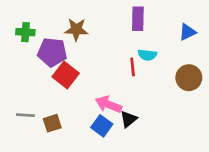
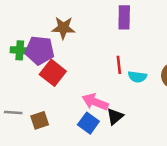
green cross: (25, 32) -> (20, 50), moved
cyan semicircle: (147, 55) -> (137, 77), moved

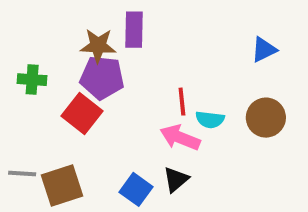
purple rectangle: (124, 17) -> (134, 30), moved
purple pentagon: (40, 50) -> (102, 78), moved
pink arrow: (95, 102) -> (180, 138), moved
brown square: (40, 120) -> (62, 185), size x1.5

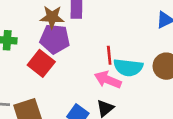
cyan semicircle: (210, 120) -> (128, 67), size x1.5

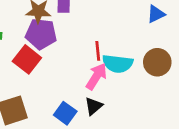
pink arrow: (108, 80) -> (96, 76), turned 100

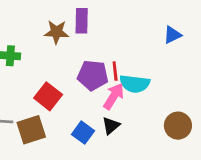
purple pentagon: (41, 34) -> (93, 75), moved
red square: (27, 59) -> (48, 96), moved
brown circle: (157, 62) -> (178, 126), moved

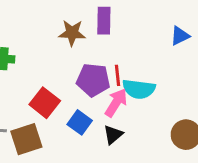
purple rectangle: (82, 21) -> (104, 21), moved
brown star: (56, 32) -> (72, 33), moved
blue square: (83, 133) -> (80, 122), moved

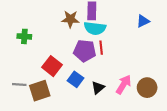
cyan semicircle: (139, 89) -> (95, 28), moved
pink arrow: (116, 103) -> (124, 85), moved

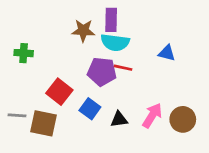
blue triangle: (143, 21) -> (167, 53), moved, turned 40
red line: (101, 48) -> (123, 68), turned -72
black triangle: (98, 88) -> (119, 119), turned 32
brown square: (40, 91) -> (43, 123), turned 30

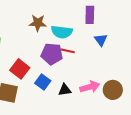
purple rectangle: (111, 20) -> (90, 15), moved
blue triangle: (167, 53) -> (101, 40), turned 40
pink arrow: (152, 115) -> (90, 87), turned 42

